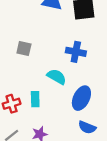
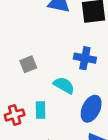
gray square: (24, 48) -> (28, 64), moved, turned -35

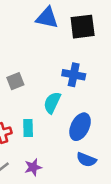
cyan semicircle: (64, 85) -> (52, 103), turned -95

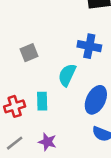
purple star: (33, 167) -> (47, 142), turned 30

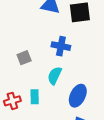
blue cross: (89, 46) -> (61, 46), moved

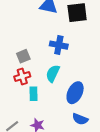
red cross: (12, 101) -> (22, 76), moved

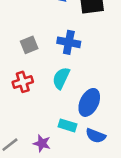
gray square: (23, 56) -> (29, 45), moved
cyan rectangle: (33, 94) -> (67, 125), moved, turned -72

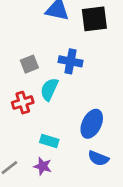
cyan semicircle: (61, 78) -> (49, 89), moved
cyan rectangle: (67, 125) -> (49, 141), moved

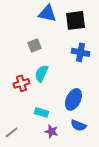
blue cross: (70, 61) -> (80, 52), moved
gray square: (29, 64) -> (34, 45), moved
purple star: (43, 166) -> (51, 131), moved

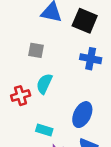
black square: (75, 20) -> (85, 21), turned 30
gray square: (34, 45) -> (36, 50), turned 32

